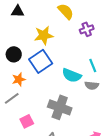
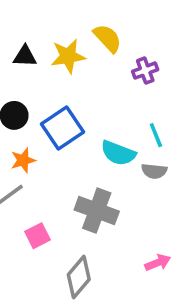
black triangle: (18, 11) -> (25, 56), moved
yellow star: (44, 35) -> (68, 56), moved

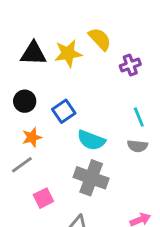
black triangle: (25, 56) -> (33, 53), size x1.4
blue square: (63, 128) -> (64, 111), size x0.7
cyan semicircle: (118, 153) -> (91, 140), moved

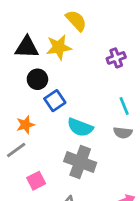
yellow semicircle: (100, 39) -> (76, 21), moved
black circle: (25, 101) -> (37, 79), moved

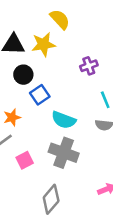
purple cross: (116, 58) -> (89, 66), moved
pink square: (36, 181) -> (25, 160), moved

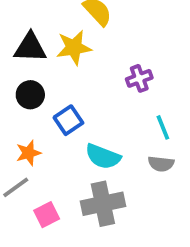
black circle: (23, 75) -> (30, 95), moved
gray cross: (64, 153) -> (103, 204), turned -32

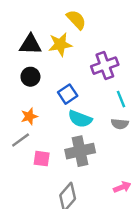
purple cross: (139, 78) -> (105, 66), size x1.5
blue square: (68, 120) -> (68, 94), moved
pink square: (47, 215) -> (42, 159), turned 35

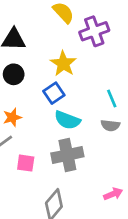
yellow star: (60, 44) -> (63, 64), moved, turned -30
purple cross: (105, 66) -> (94, 31), moved

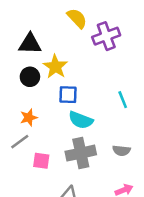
yellow star: (63, 64) -> (55, 67), moved
blue square: (54, 93) -> (68, 95), turned 36
gray semicircle: (110, 125) -> (121, 151), moved

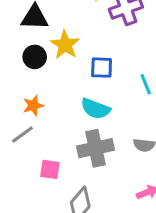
blue square: (68, 95) -> (102, 68), moved
pink square: (41, 161) -> (50, 169), moved

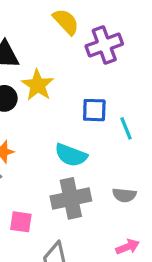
blue square: (102, 68) -> (94, 110), moved

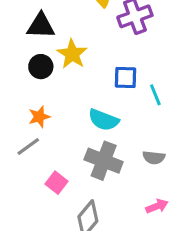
gray cross: (71, 198) -> (104, 161), turned 33
pink square: (21, 222) -> (56, 183), turned 30

